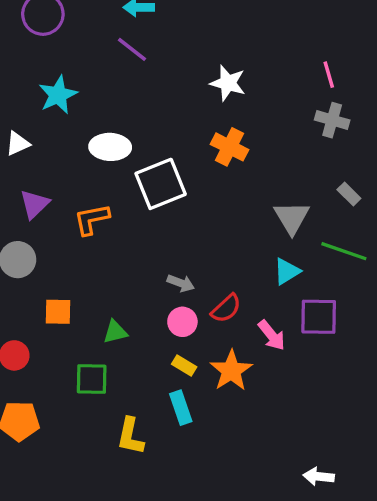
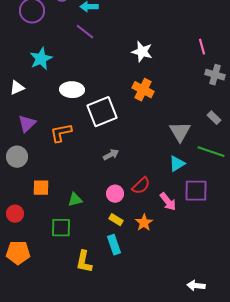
gray cross: (332, 120) -> (215, 75), moved
gray arrow: (181, 283) -> (111, 155), moved, turned -49
orange star: (231, 371) -> (144, 223), size x0.7

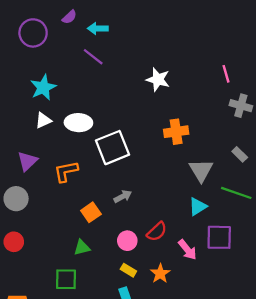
white triangle: (17, 88) -> (43, 120), moved
orange cross: (143, 90) -> (176, 132), moved, turned -35
orange square: (41, 188) -> (91, 212), moved, turned -36
red circle: (15, 214) -> (14, 242), moved

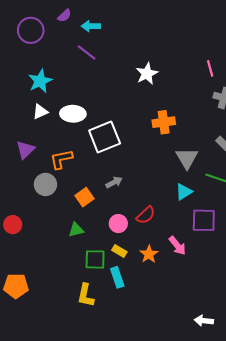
white star: (158, 79) -> (147, 74), turned 30
gray circle: (16, 199) -> (45, 184), moved
pink arrow: (187, 250) -> (177, 246), moved
green square: (66, 279) -> (95, 259), moved

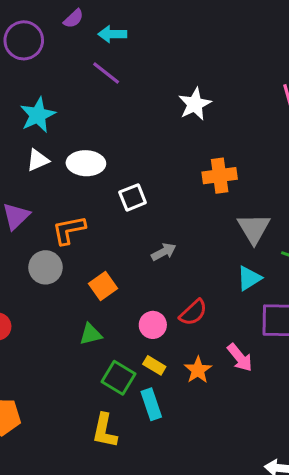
white square: (105, 137) -> (133, 197), size x0.6
gray arrow: (114, 182) -> (164, 252), moved
green square: (95, 259) -> (119, 378), turned 30

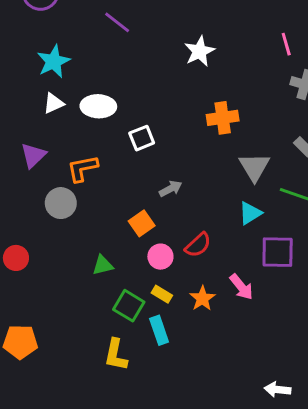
orange square: (103, 286) -> (142, 223), moved

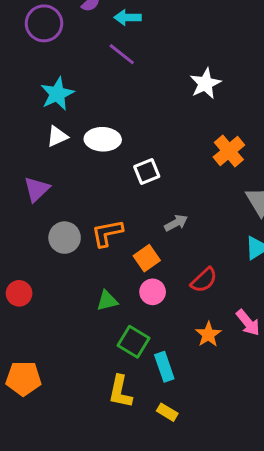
orange cross: (223, 118) -> (229, 151), turned -32
orange L-shape: (82, 168) -> (107, 233), moved
pink circle: (160, 257) -> (153, 292), moved
yellow rectangle: (162, 294) -> (167, 412), moved

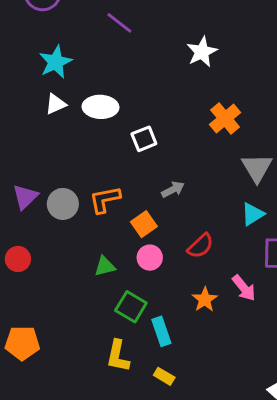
purple triangle: (37, 189) -> (25, 197), moved

